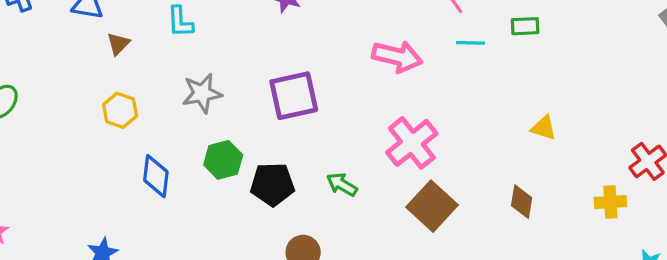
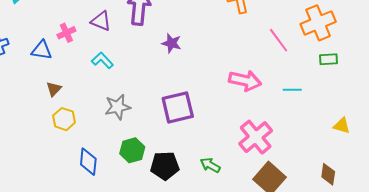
cyan L-shape: (180, 22) -> (102, 60), turned 140
cyan line: (471, 43) -> (292, 90), moved
brown triangle: (118, 44) -> (54, 89), moved

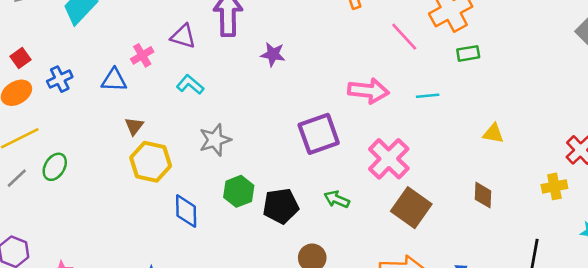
purple square: (178, 107) -> (319, 134), moved
yellow hexagon: (64, 119) -> (151, 162), size x1.4

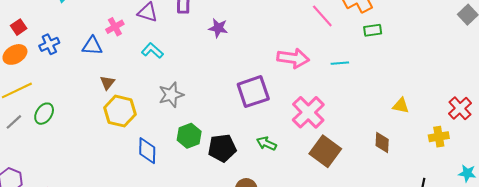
yellow triangle: (493, 133) -> (401, 106), moved

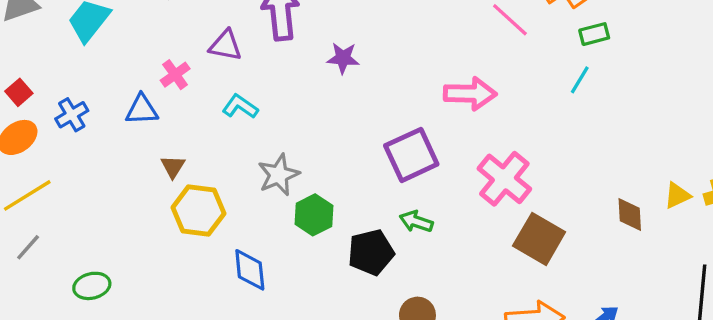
cyan line: (340, 63) -> (580, 80), moved, turned -48
yellow triangle: (401, 106) -> (677, 195), moved, turned -30
green ellipse: (44, 114) -> (92, 286), moved, turned 50
green hexagon: (189, 136) -> (314, 215), moved
green arrow: (266, 144) -> (416, 222), moved

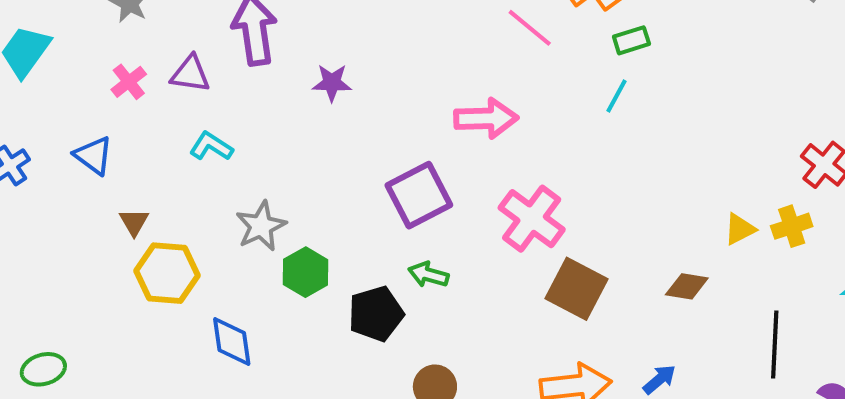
pink cross: (175, 75) -> (129, 82), moved
blue triangle: (142, 110) -> (94, 156), turned 42
brown diamond: (630, 214) -> (687, 286), moved, turned -75

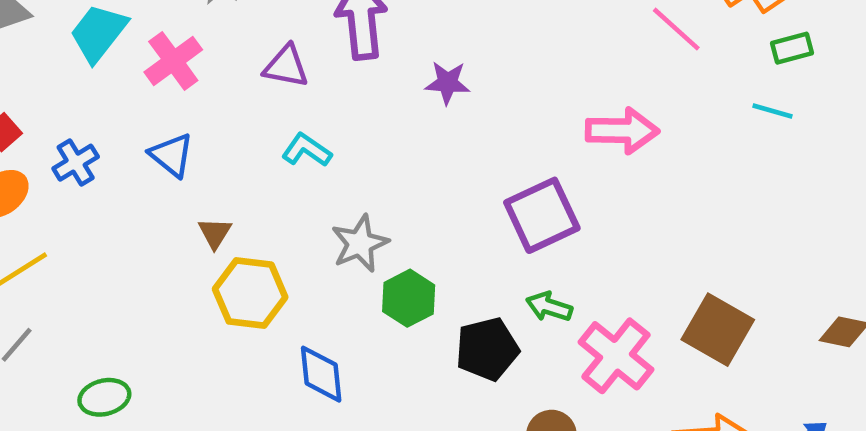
pink cross: (129, 82) -> (173, 61), moved, size x1.4
cyan line: (617, 96) -> (772, 111), turned 75
pink cross: (532, 219) -> (616, 356), moved

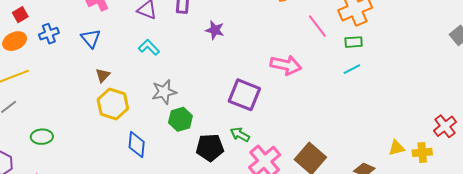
green rectangle: (792, 48) -> (354, 42), moved
cyan line: (772, 111) -> (352, 69), turned -54
purple square: (542, 215) -> (244, 95), turned 36

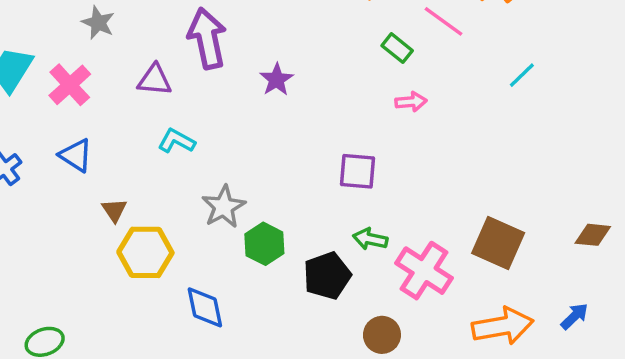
purple star: (215, 30) -> (277, 80), turned -30
green rectangle: (354, 42) -> (397, 48), moved, turned 60
pink arrow: (286, 65) -> (411, 102), size x0.6
purple square: (244, 95) -> (358, 171), size x0.7

